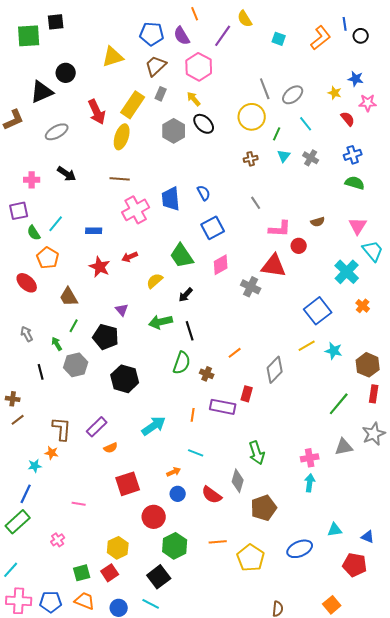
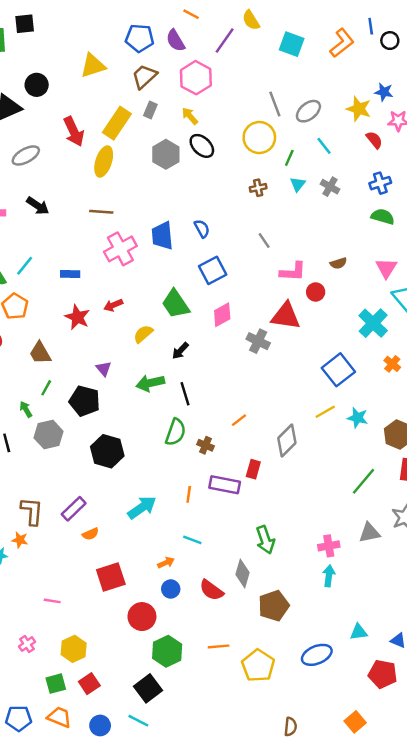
orange line: (195, 14) -> (191, 14), turned -40
cyan square: (279, 39) -> (292, 44), size x1.5
yellow star: (335, 93) -> (359, 109), size x1.5
yellow hexagon: (118, 548) -> (74, 649), moved

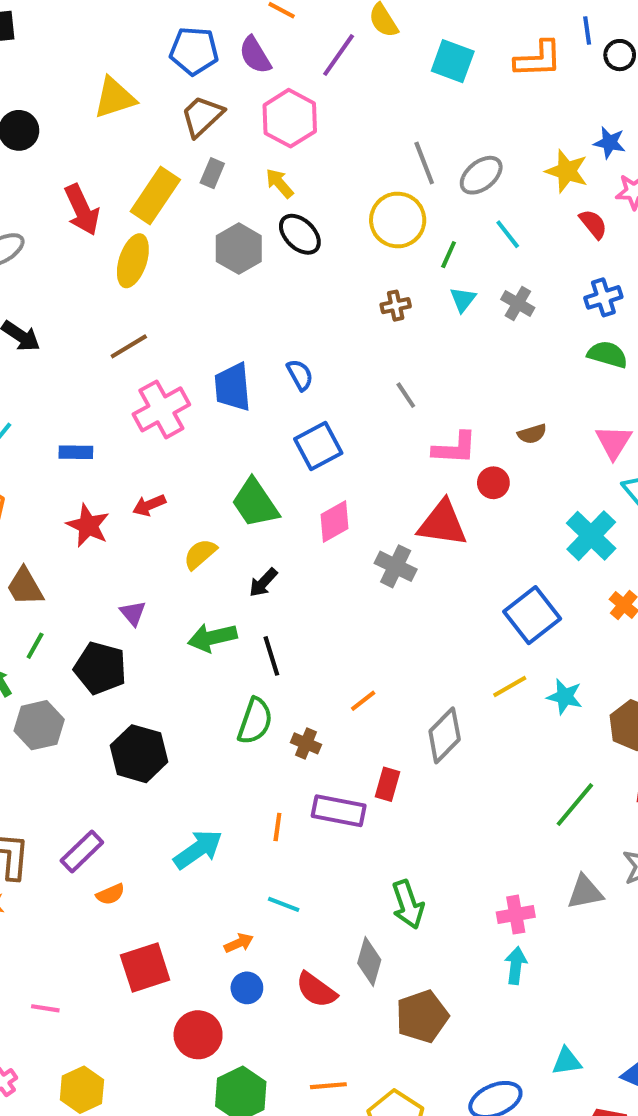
orange L-shape: (342, 43) -> (538, 59), turned 36
brown line: (101, 212) -> (129, 346), turned -35

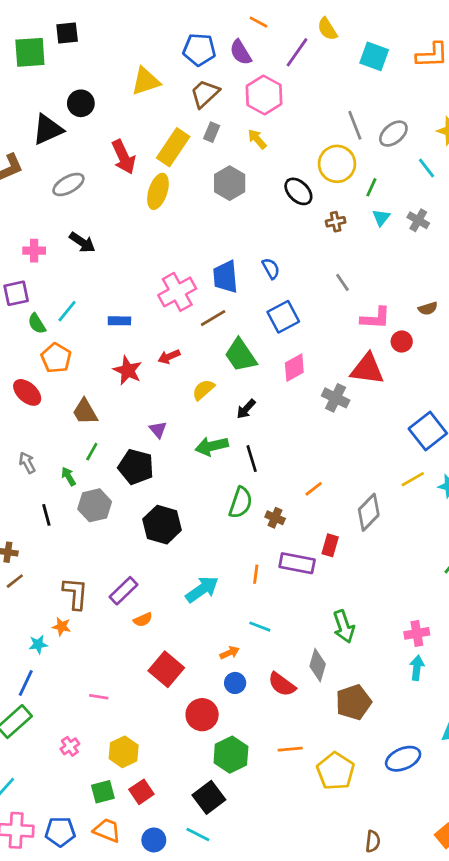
black ellipse: (300, 234) -> (298, 191), moved
cyan line: (508, 234) -> (426, 168), moved
brown line: (129, 346) -> (213, 318), moved
red square: (145, 968) -> (166, 669), turned -32

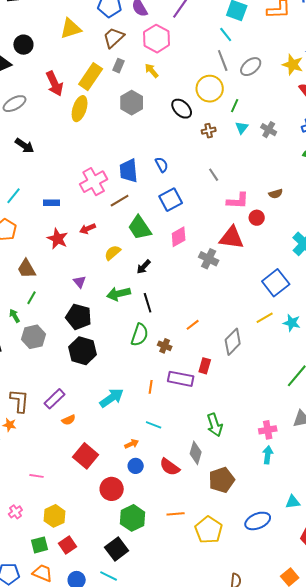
cyan line: (426, 168) -> (226, 35), moved
black pentagon: (136, 467) -> (79, 317), moved

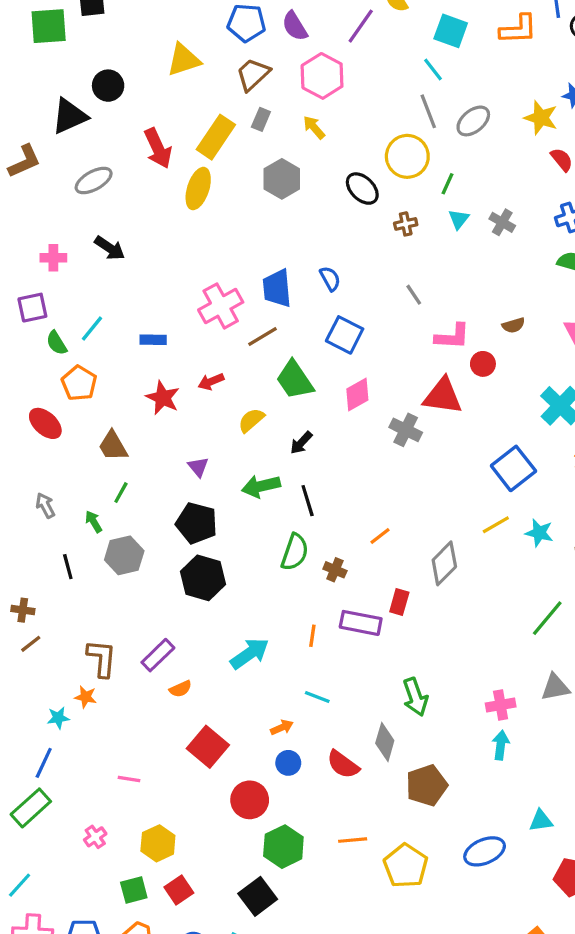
blue square: (171, 200) -> (345, 335), turned -35

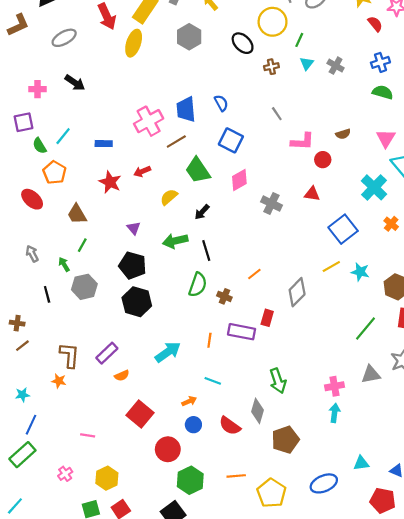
red triangle: (443, 396) -> (312, 194), moved, size x0.6
cyan star: (58, 718) -> (22, 395), moved

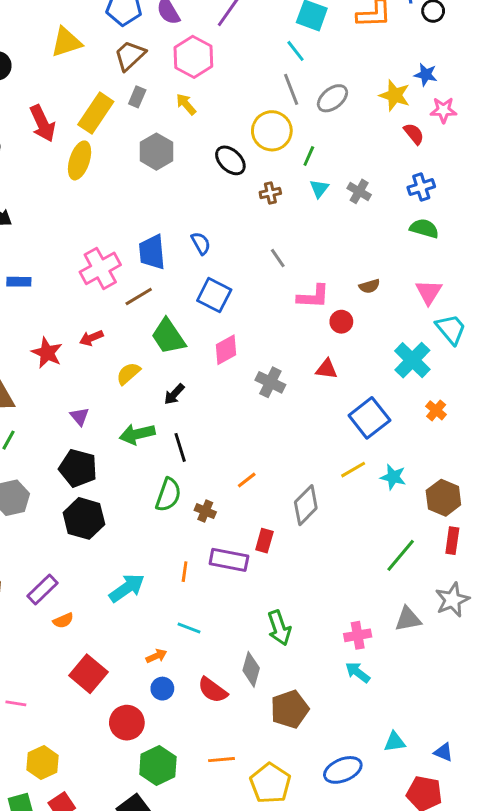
blue rectangle: (104, 144) -> (19, 282), moved
cyan arrow: (335, 413) -> (358, 672), turned -60

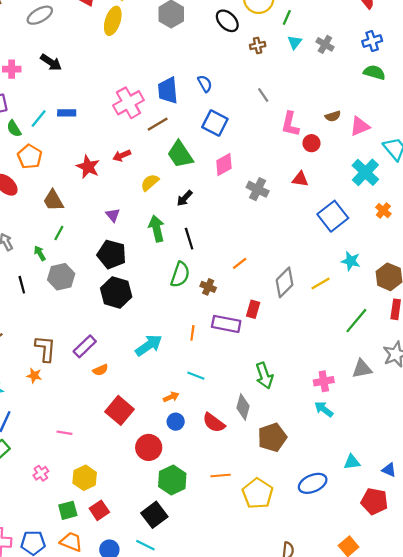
pink triangle: (429, 292) -> (360, 126), moved, turned 35
pink L-shape: (313, 297) -> (290, 124), turned 100
green arrow: (137, 434) -> (157, 229), turned 90
yellow line: (353, 470) -> (320, 284), moved

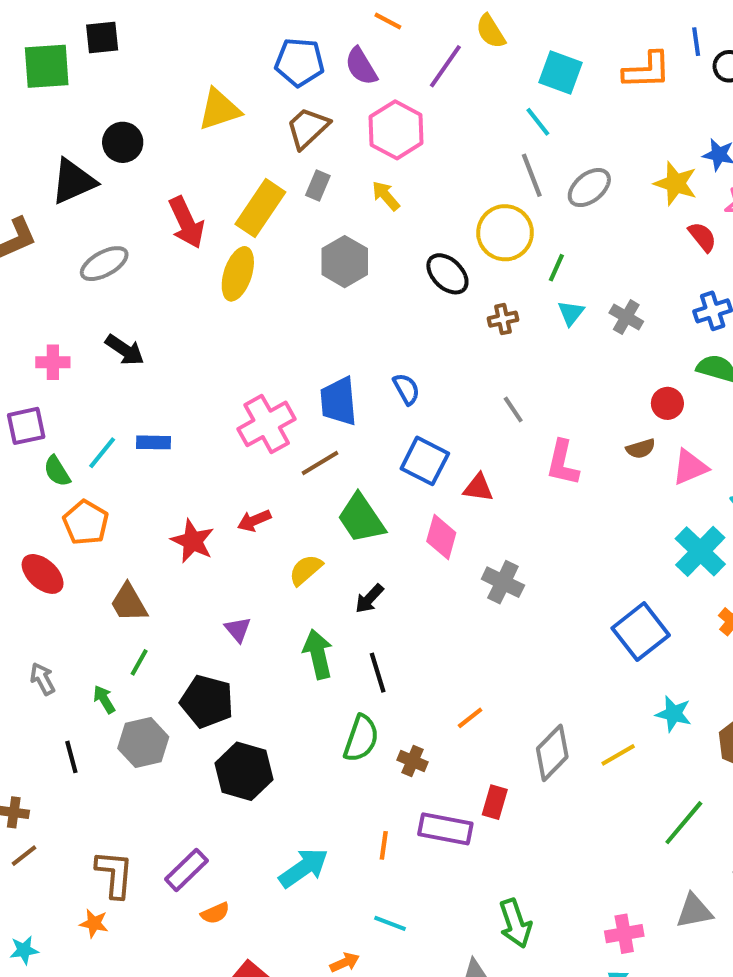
red circle: (311, 143) -> (667, 403), moved
pink diamond: (224, 165) -> (441, 537), turned -45
red triangle: (300, 179) -> (478, 488), moved
black pentagon: (112, 254) -> (207, 701), moved

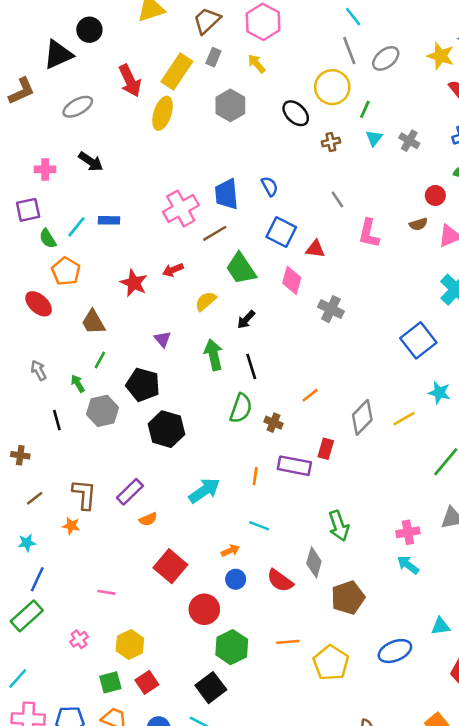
brown line: (24, 856) -> (35, 498), moved

